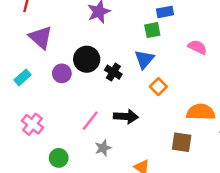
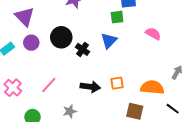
purple circle: (62, 73) -> (31, 43), moved
orange square: (158, 87) -> (117, 83), moved, turned 32
pink line: (90, 121) -> (49, 85), moved

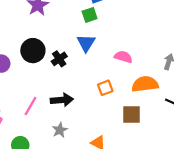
pink semicircle: (153, 34) -> (123, 57), moved
black cross: (83, 49) -> (59, 59), turned 32
black arrow: (90, 87) -> (62, 100), moved

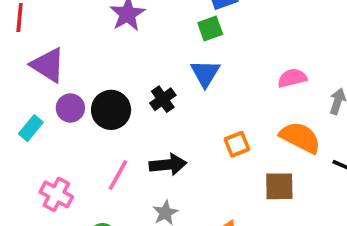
black circle: (33, 51) -> (111, 110), moved
pink semicircle: (123, 57) -> (292, 78), moved, turned -30
orange semicircle: (145, 84) -> (300, 138), turned 35

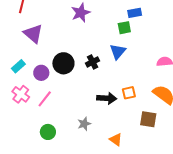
purple circle: (70, 108) -> (41, 73), moved
black arrow: (168, 165) -> (107, 98), moved
pink line: (118, 175) -> (45, 99), moved
pink cross: (56, 194) -> (21, 94), moved

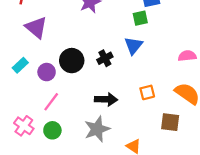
pink cross: (21, 94) -> (24, 126), moved
black arrow: (107, 98) -> (106, 99), moved
gray star: (84, 124) -> (97, 129), size x1.6
green circle: (48, 132) -> (52, 130), moved

